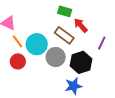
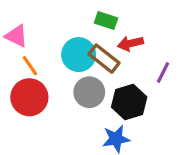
red arrow: (81, 25) -> (130, 43), turned -63
cyan circle: (37, 44) -> (79, 55), moved
red circle: (18, 61) -> (29, 97), size x1.5

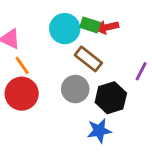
red arrow: (130, 43) -> (107, 27), moved
cyan circle: (79, 55) -> (65, 29), moved

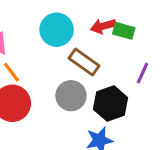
green rectangle: (90, 25) -> (124, 31), moved

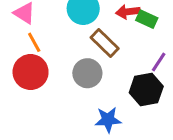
black hexagon: (111, 104) -> (146, 90), moved

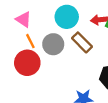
gray circle: (87, 73) -> (53, 44), moved

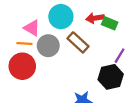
pink triangle: (24, 19) -> (32, 28), moved
orange line: (30, 41) -> (24, 43), turned -56

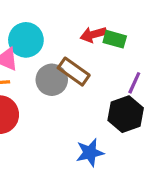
cyan circle: (61, 17) -> (26, 40), moved
gray circle: (48, 46) -> (52, 80), moved

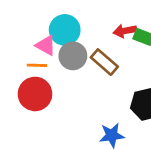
gray circle: (52, 80) -> (73, 56), moved

